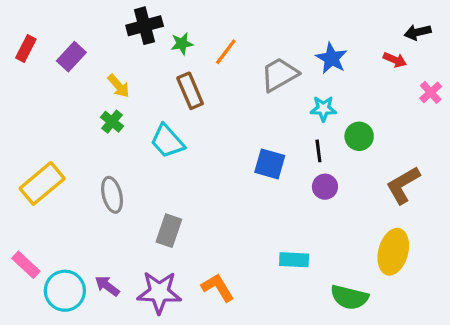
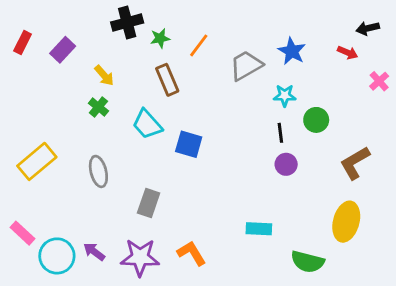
blue square: (270, 164) -> (189, 144), moved

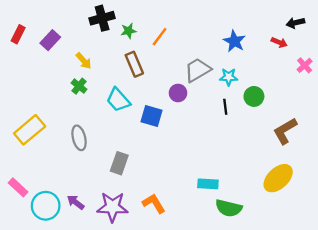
gray trapezoid: (246, 65) -> (198, 70), moved
purple circle: (286, 164) -> (178, 93), moved
yellow ellipse: (346, 222) -> (278, 178), turned 32
green semicircle: (308, 262) -> (229, 208), moved

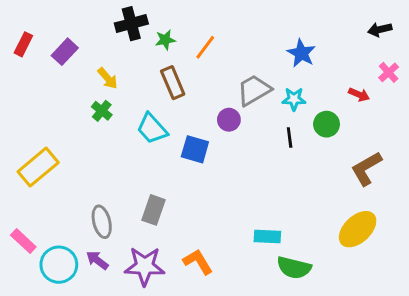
red arrow: (279, 42) -> (359, 95), moved
pink cross: (305, 65) -> (389, 72), moved
gray ellipse: (79, 138) -> (102, 222), moved

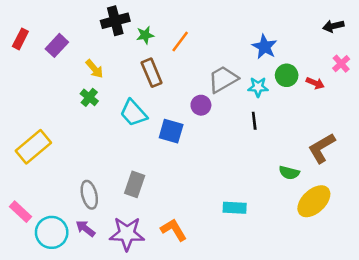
green circle: (327, 124) -> (287, 75), moved
green semicircle: (294, 268) -> (289, 173), moved, size x0.7

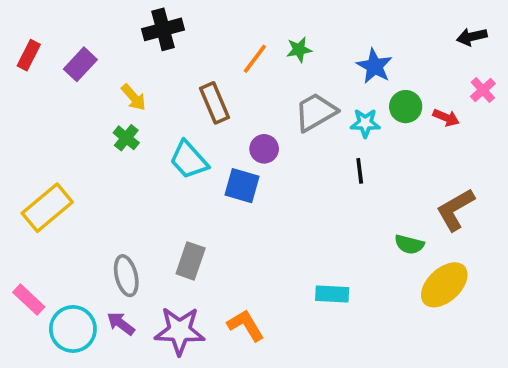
green star: (145, 35) -> (299, 50), moved
purple circle: (201, 105) -> (264, 149), moved

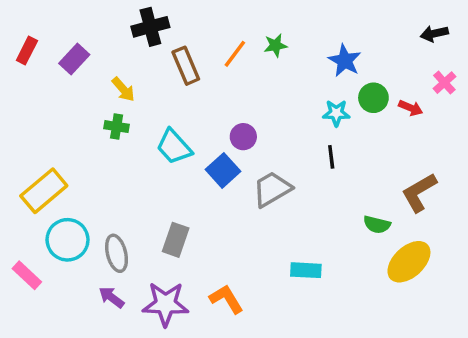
brown rectangle: (214, 103) -> (186, 66), moved
gray trapezoid: (316, 112) -> (272, 189), moved
green cross: (126, 138) -> (117, 127), turned -30
blue square: (242, 186) -> (223, 170), turned 32
cyan circle: (73, 329) -> (68, 240), moved

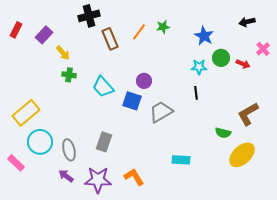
black arrow: (434, 34) -> (247, 22), moved
yellow arrow: (123, 89) -> (63, 53), moved
blue square: (223, 170) -> (132, 101), turned -30

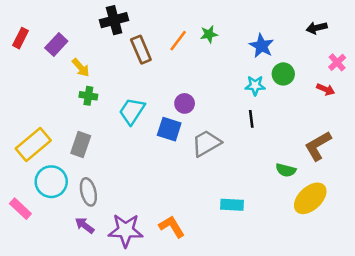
red arrow: (243, 64) -> (326, 89), moved
cyan trapezoid: (103, 87) -> (132, 111), turned 75
gray rectangle: (104, 142) -> (81, 145), moved

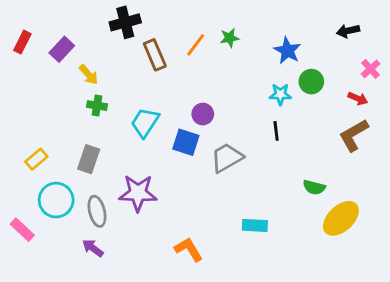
yellow rectangle: (33, 145) -> (36, 159), size x0.6
brown L-shape: (318, 146) -> (354, 135), moved
purple star: (126, 230) -> (138, 193), moved

